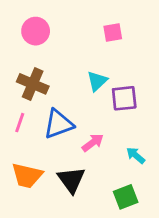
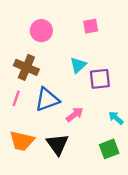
pink circle: (36, 31) -> (41, 31), moved
cyan arrow: (136, 155) -> (116, 118), moved
green square: (126, 197) -> (109, 149), moved

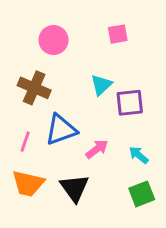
pink line: (16, 98) -> (25, 142), moved
cyan arrow: (116, 118) -> (139, 155), moved

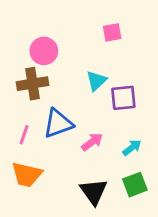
pink circle: (54, 40) -> (44, 51), moved
brown cross: (34, 88) -> (32, 84), turned -32
cyan arrow: (139, 155) -> (132, 148), turned 102
black triangle: (74, 188) -> (94, 192), moved

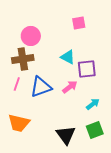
cyan triangle: (96, 81) -> (68, 57), turned -49
pink line: (24, 135) -> (17, 84), moved
pink arrow: (92, 142) -> (70, 87), moved

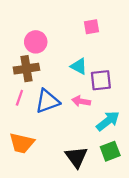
pink arrow: (70, 87) -> (81, 101), turned -133
cyan arrow: (93, 104) -> (108, 121), size x1.5

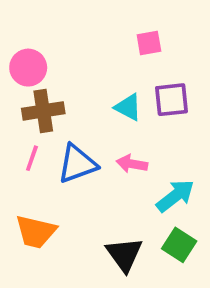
pink circle: (36, 42) -> (28, 68), moved
purple square: (101, 80) -> (172, 100), moved
green square: (110, 151) -> (179, 245), turned -36

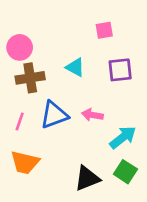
cyan triangle: (128, 107) -> (75, 67), moved
pink line: (32, 158) -> (20, 121), moved
black triangle: (124, 254) -> (87, 178), turned 44

